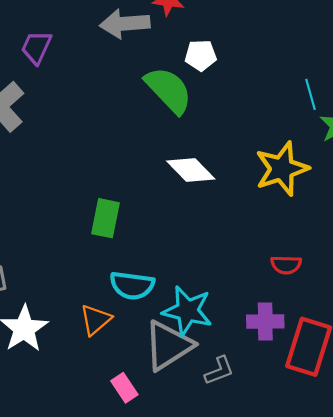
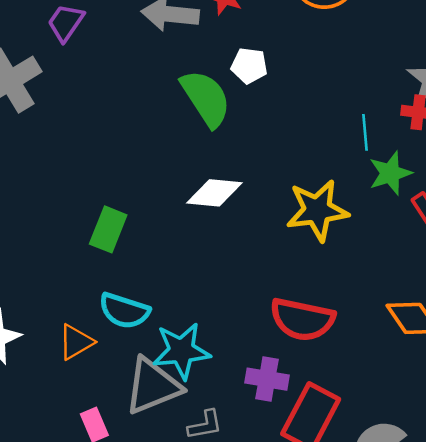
white diamond: (191, 170) -> (214, 193), turned -51
red semicircle: (286, 265) -> (302, 319), size x1.8
cyan star: (187, 311) -> (181, 351), turned -30

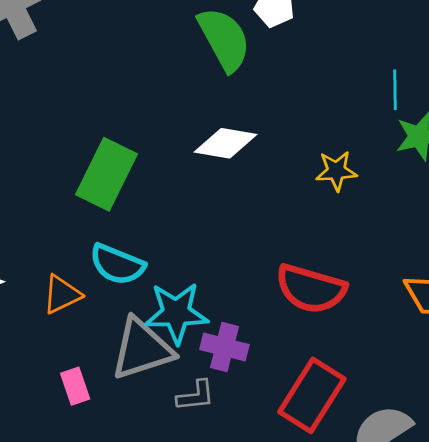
yellow star: (317, 210) -> (336, 171), size x0.6
green rectangle: (108, 229) -> (107, 174), size x1.4
purple cross: (267, 379) -> (224, 347), moved

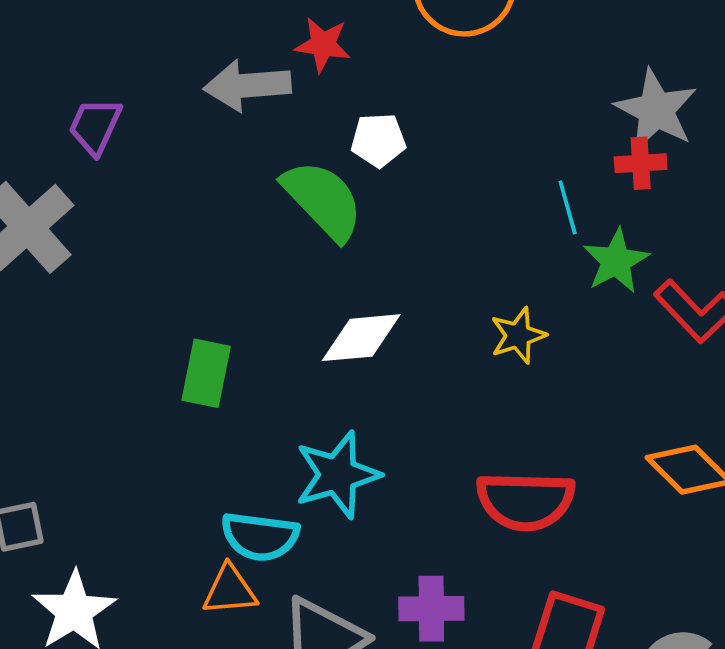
green rectangle: (107, 174) -> (206, 373), moved, size x0.7
orange triangle: (62, 294) -> (230, 590), moved, turned 36
cyan star: (176, 313) -> (338, 475), moved

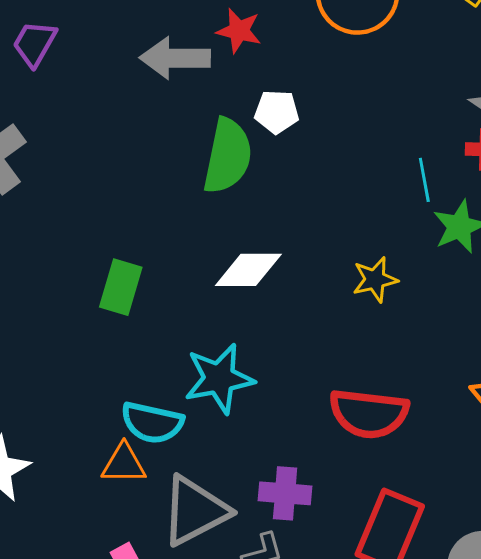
purple trapezoid: (95, 126) -> (35, 43), moved
green semicircle: (323, 200) -> (228, 156), turned 50

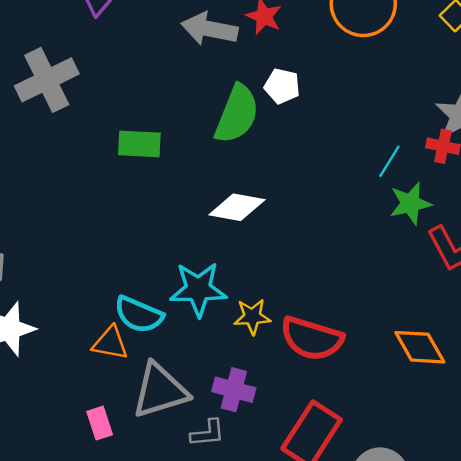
cyan line: (424, 180) -> (389, 161), turned 32
yellow star: (375, 280) -> (252, 317), moved
green rectangle: (121, 287) -> (139, 144), moved, turned 66

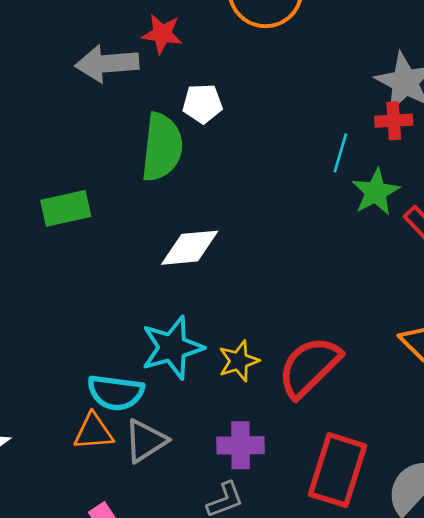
red semicircle: (312, 338) -> (309, 367), turned 134
gray triangle: (160, 391) -> (146, 441), moved, size x0.7

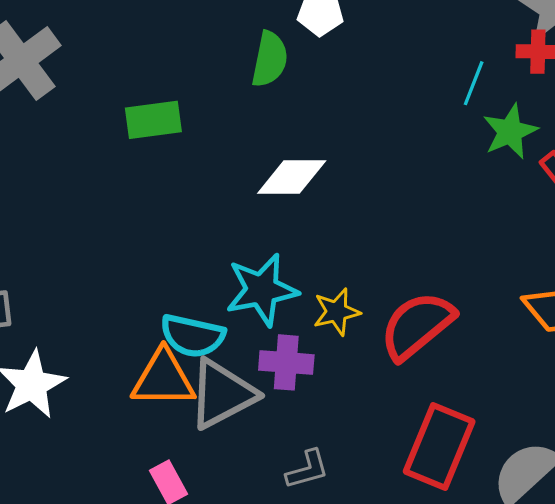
green semicircle: (162, 147) -> (270, 59), size x0.7
orange triangle: (94, 432) -> (163, 379), size x1.4
gray triangle: (146, 441) -> (222, 394), size x1.4
purple cross: (241, 445) -> (286, 362), moved

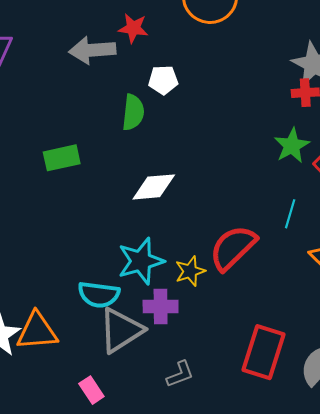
cyan line: (474, 83) -> (290, 214), moved
red semicircle: (417, 326) -> (233, 248), moved
orange triangle: (163, 379) -> (37, 331), moved

